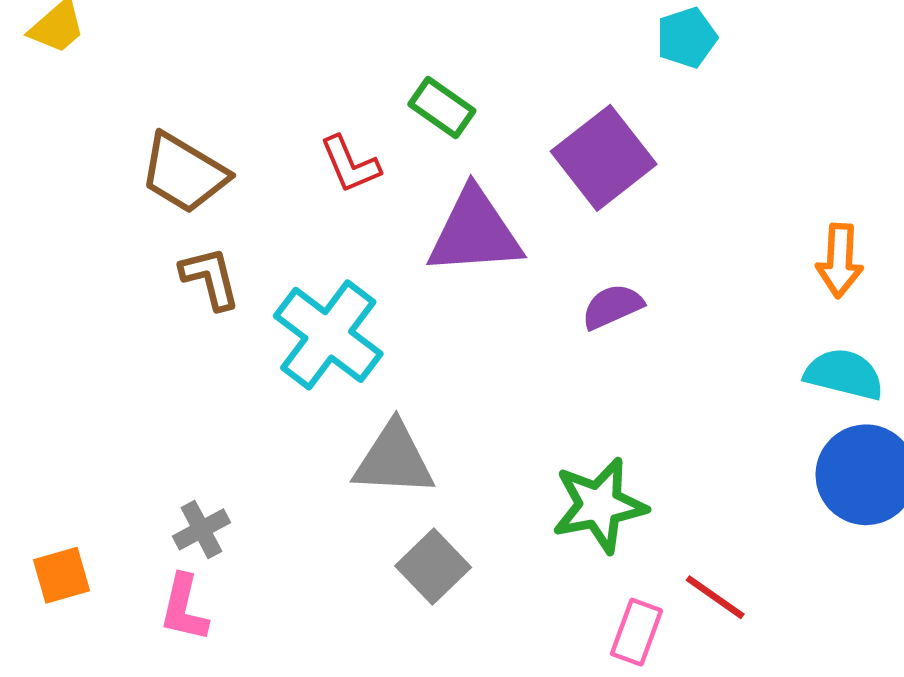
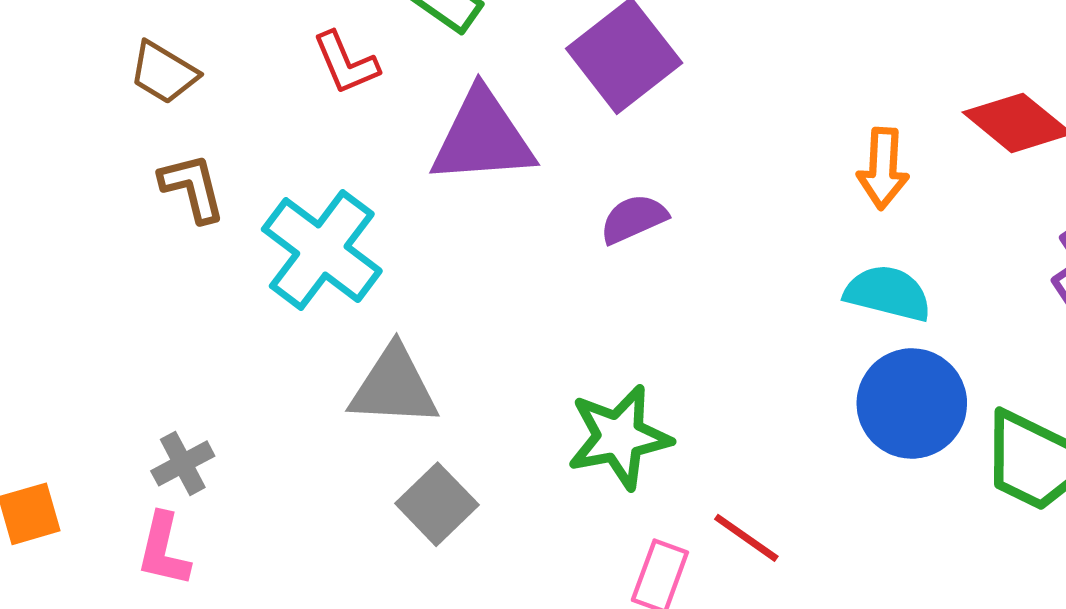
brown trapezoid: (184, 173) -> (164, 73), size x0.7

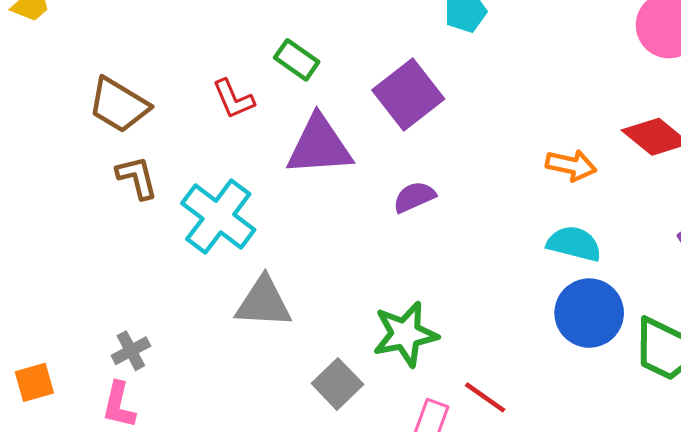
brown trapezoid: (164, 73) -> (119, 105), size x1.4
orange arrow: (883, 168) -> (571, 165), turned -81
gray square: (437, 504) -> (337, 384), moved

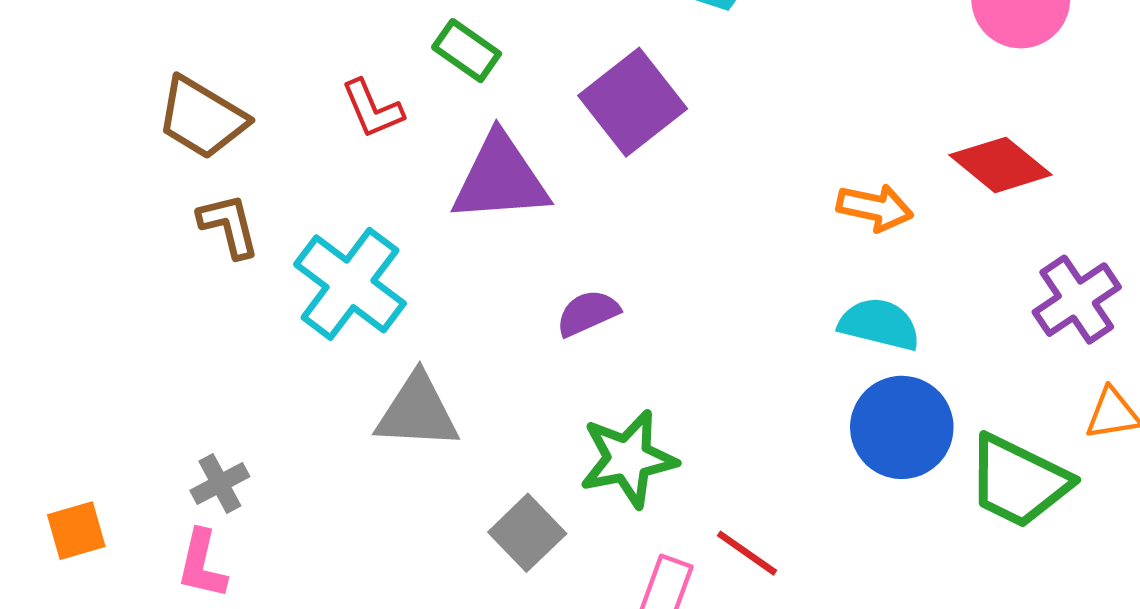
purple semicircle: (414, 197) -> (588, 313), moved

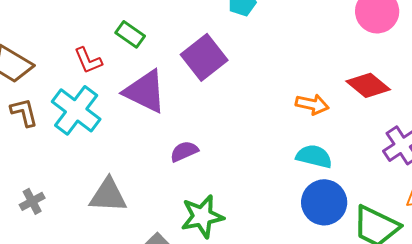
purple triangle: (500, 178) -> (145, 91), turned 30
cyan cross: (350, 284) -> (76, 110), moved
gray cross: (220, 484) -> (32, 201), moved

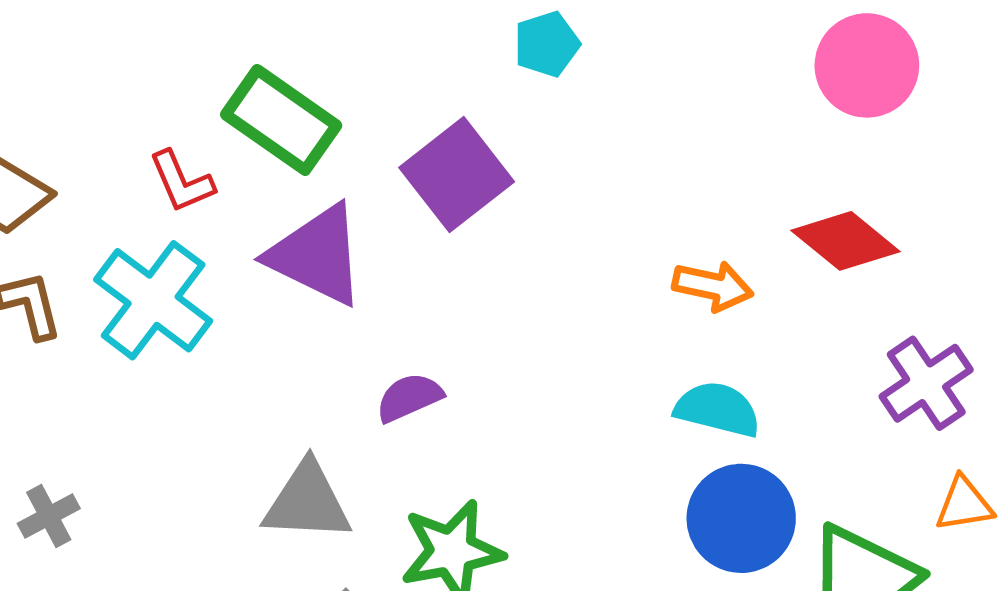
green rectangle: (130, 34) -> (281, 120), size x1.6
gray triangle: (108, 195) -> (307, 502), moved

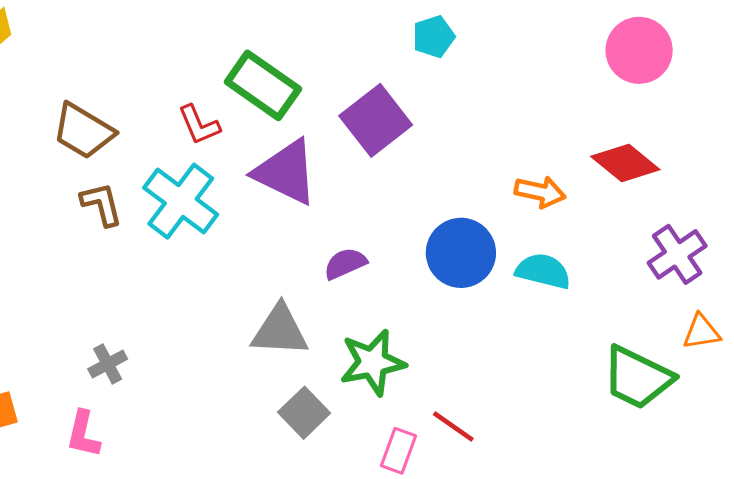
gray cross: (49, 516) -> (108, 364), moved
blue circle: (741, 518) -> (461, 253), moved

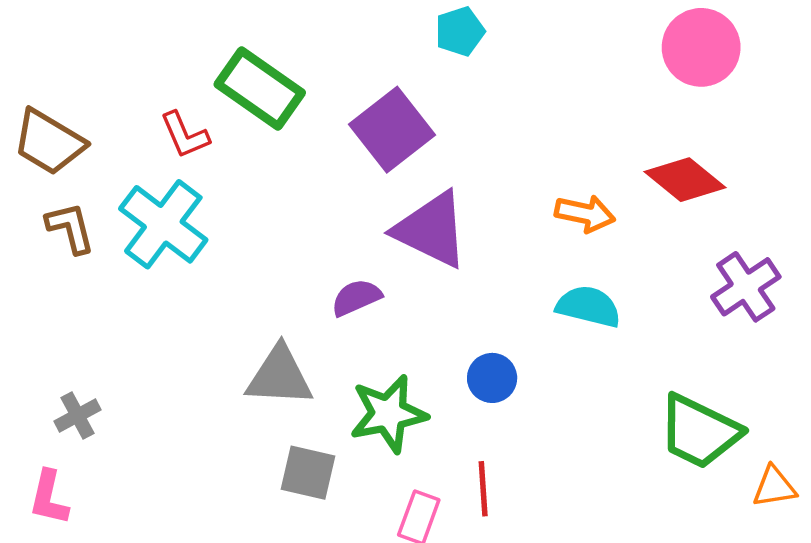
purple triangle: (286, 172) -> (431, 230), moved
blue circle: (461, 253) -> (492, 378), moved, size x0.6
orange triangle: (702, 332) -> (774, 487), moved
gray square: (304, 413) -> (308, 473), turned -33
red line: (453, 426) -> (483, 489), turned 51

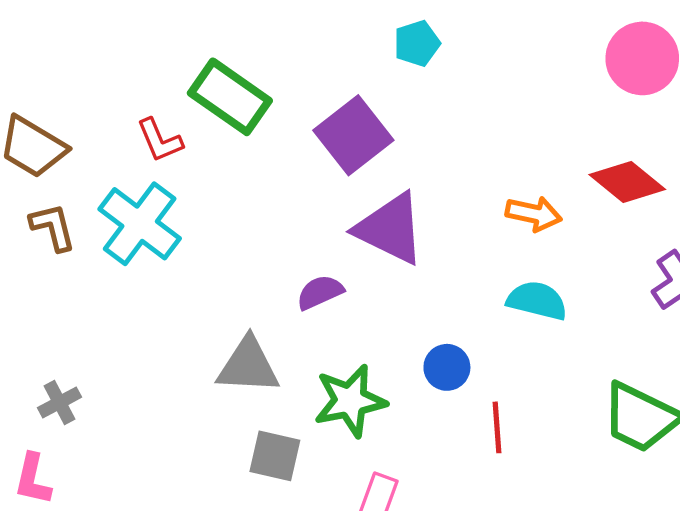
red line: (483, 489) -> (497, 427), moved

